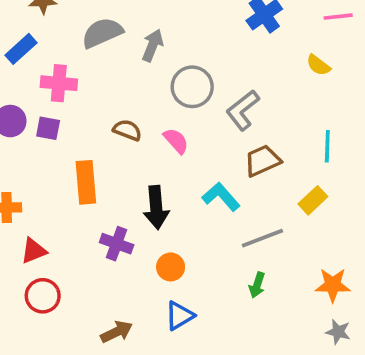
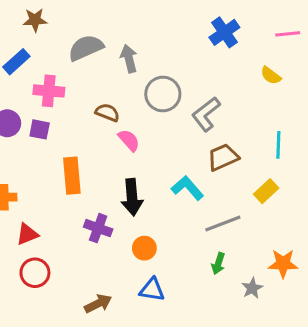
gray arrow: (153, 45) -> (129, 59), turned -36
brown semicircle: (127, 130) -> (107, 112), moved
pink semicircle: (176, 141) -> (129, 140), moved
blue triangle: (180, 316) -> (152, 290), turned 40
gray star: (338, 332) -> (252, 288), moved, turned 30

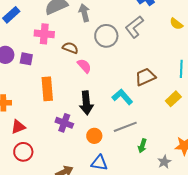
pink cross: (49, 91) -> (44, 34), moved
gray L-shape: (206, 114) -> (134, 27), moved
gray line: (223, 223) -> (125, 127), moved

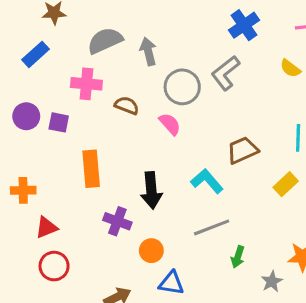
pink semicircle: (84, 66) -> (170, 124), moved
orange circle: (94, 136) -> (151, 251), moved

